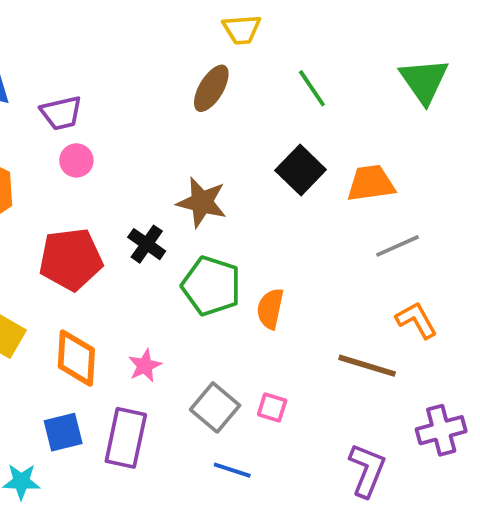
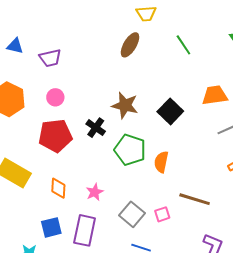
pink circle: (76, 160) -> (55, 97), moved
black square: (301, 170) -> (170, 111), moved
orange diamond: (76, 358) -> (58, 188), size x0.7
brown line: (367, 366) -> (195, 199), moved
pink square: (272, 407) -> (162, 214), turned -35

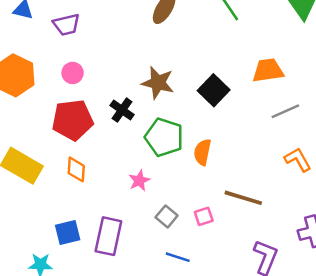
orange diamond: (58, 188) -> (76, 169), moved
pink star: (95, 192) -> (139, 181), moved
gray square: (132, 214) -> (167, 216), size x0.7

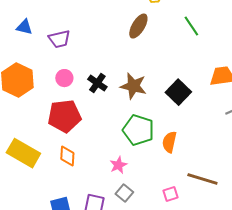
black cross: (122, 110) -> (97, 83), moved
gray square: (167, 216) -> (124, 193), moved

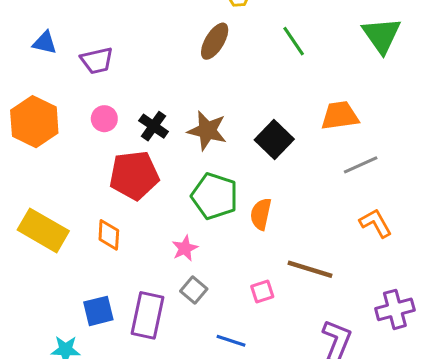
red pentagon: (64, 116) -> (134, 175), moved

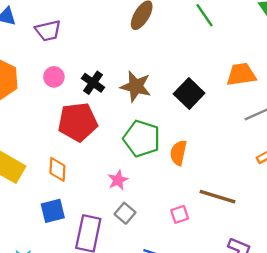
blue square: (98, 311) -> (53, 211), moved

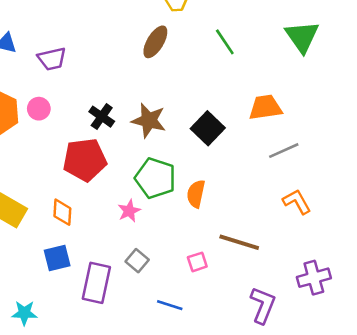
pink circle: (54, 77) -> (39, 109), moved
pink star: (118, 180) -> (129, 211), moved

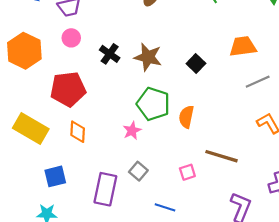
pink circle: (39, 109) -> (71, 38), moved
black square: (208, 128) -> (196, 63), size x0.7
red pentagon: (85, 160) -> (68, 89), moved
blue square: (57, 258) -> (55, 176), moved

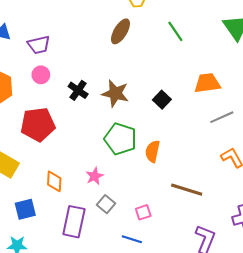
pink star: (132, 131) -> (95, 176), moved
orange diamond: (78, 132) -> (54, 181), moved
pink square: (187, 172) -> (143, 212), moved

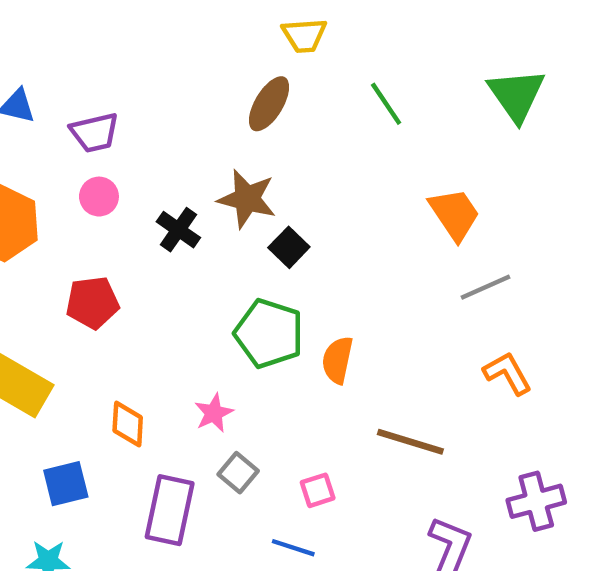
orange trapezoid: (207, 83) -> (455, 214), turned 64
brown star: (115, 93) -> (247, 199), moved
black square: (162, 100) -> (289, 247), moved
red pentagon: (38, 124) -> (92, 303), size x0.7

